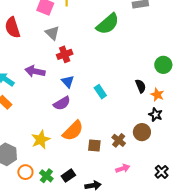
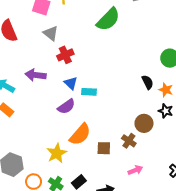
cyan rectangle: (100, 92) -> (89, 92), moved, turned -48
brown circle: (142, 132) -> (144, 123), moved
yellow star: (41, 140) -> (57, 153), moved

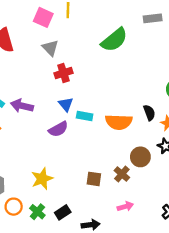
purple arrow: (36, 75) -> (22, 106), moved
orange semicircle: (80, 134) -> (119, 122), moved, turned 45

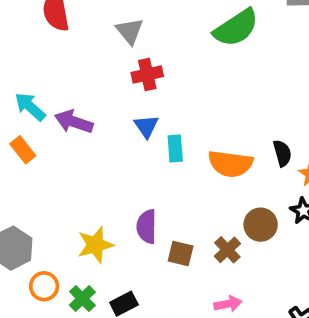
cyan rectangle: (85, 116) -> (175, 149), turned 70
purple semicircle: (58, 129) -> (147, 227), moved, turned 114

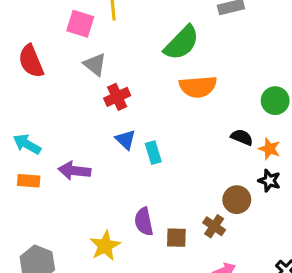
purple arrow: (74, 122) -> (74, 171), moved
orange rectangle: (23, 150) -> (29, 181), turned -35
black semicircle: (282, 153) -> (242, 137), turned -40
orange semicircle: (230, 164) -> (198, 87), moved

